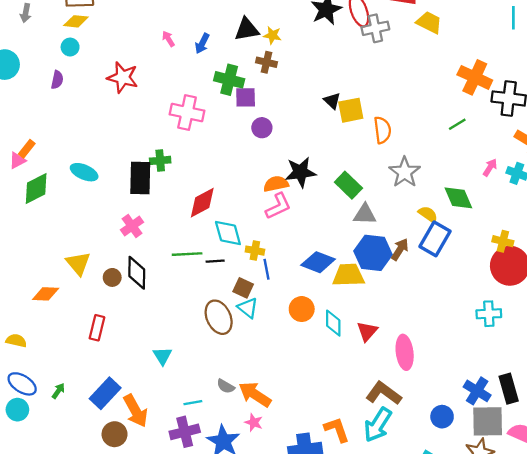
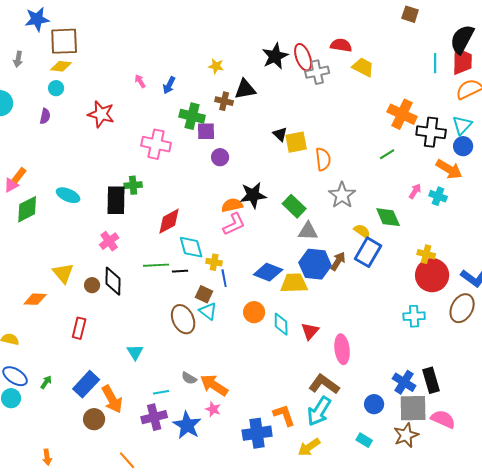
black triangle: (247, 29) -> (245, 89), moved
yellow star: (272, 35) -> (216, 66), moved

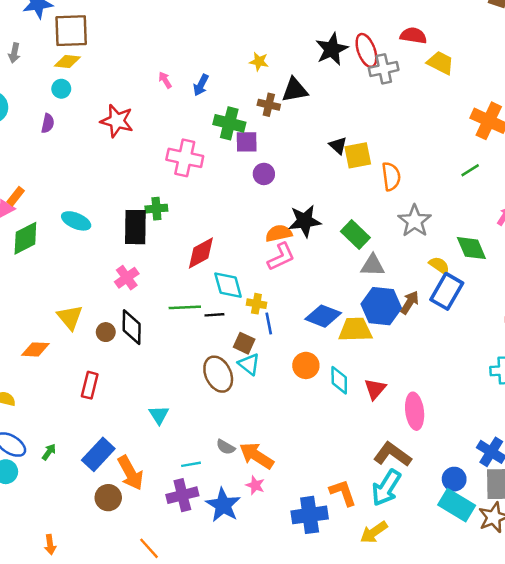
cyan rectangle: (364, 440) -> (457, 505), moved, size x1.8

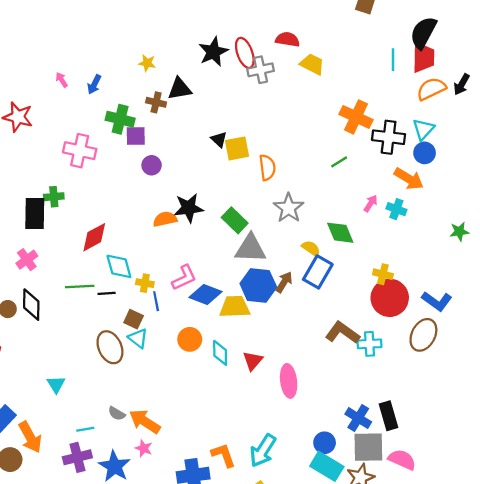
pink L-shape: (281, 257) -> (184, 278), moved
gray triangle: (373, 265) -> (250, 248), size x1.4
brown L-shape: (392, 454) -> (343, 333), moved

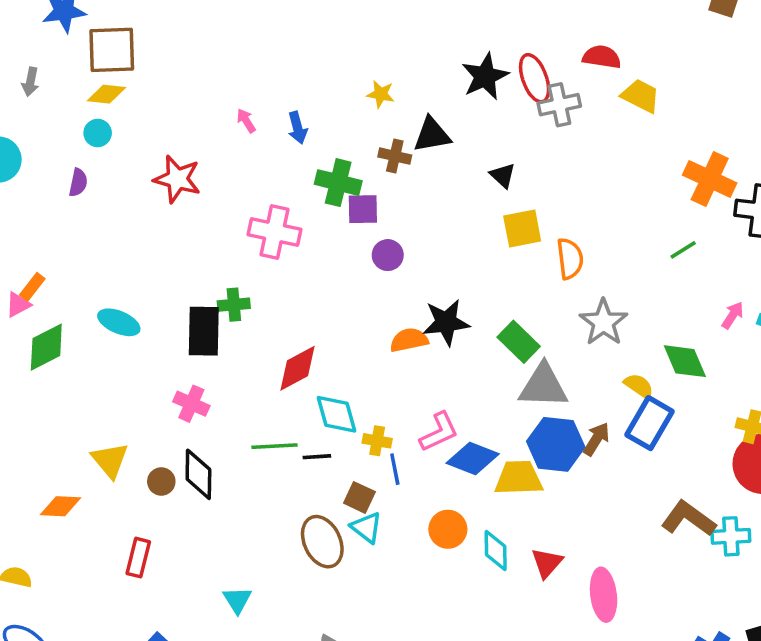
blue arrow: (94, 84) -> (298, 128), turned -42
black triangle: (219, 139) -> (503, 175), moved
pink cross: (27, 260) -> (191, 404), turned -30

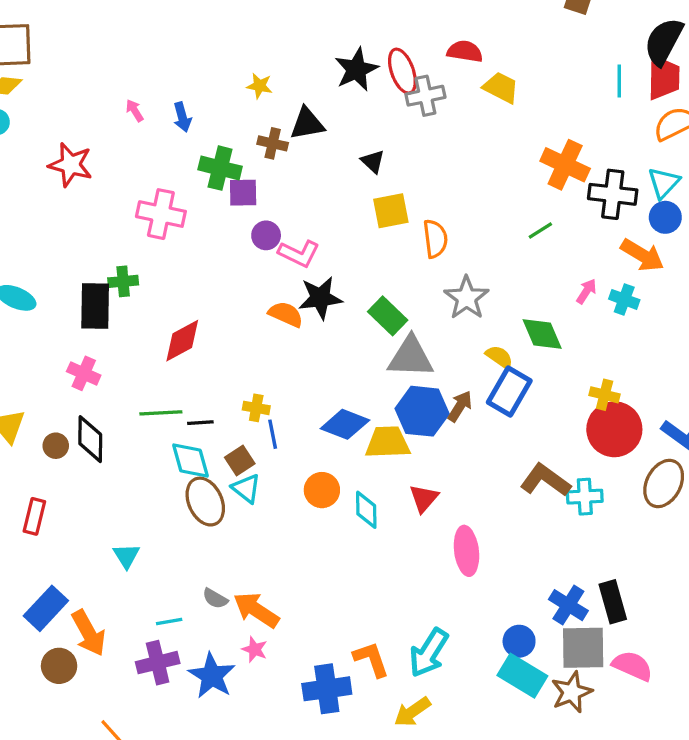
orange semicircle: (409, 340) -> (286, 314), turned 36
cyan diamond: (336, 414) -> (190, 460), moved
pink L-shape: (439, 432) -> (299, 253), moved, turned 51
brown square: (359, 497) -> (240, 460), turned 32
red triangle: (547, 563) -> (424, 498), moved

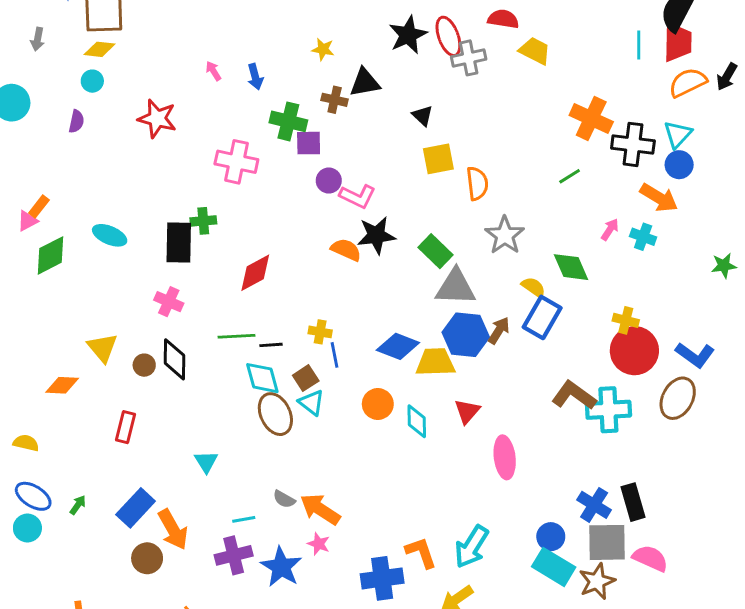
cyan cross: (585, 497) -> (608, 410), size x1.4

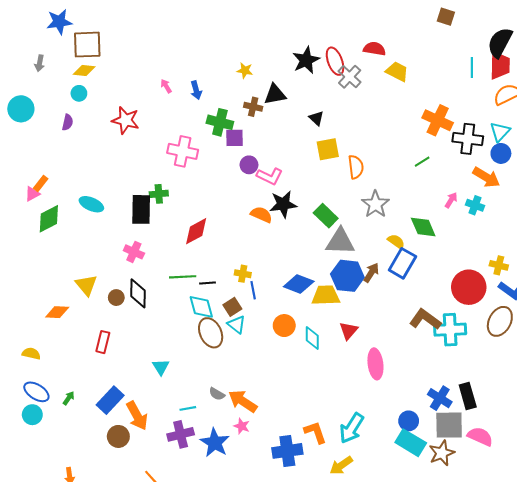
gray cross: (469, 58) -> (350, 77), turned -35
yellow cross: (626, 320) -> (499, 265), moved

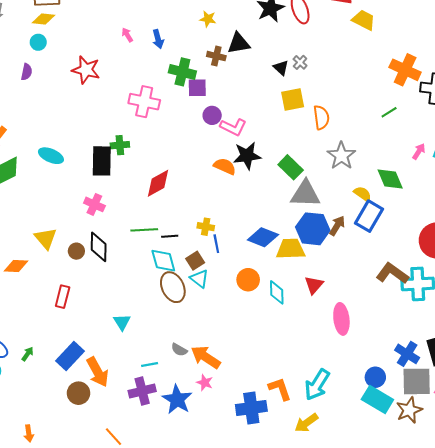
gray cross: (350, 77) -> (300, 62), moved, size x0.6

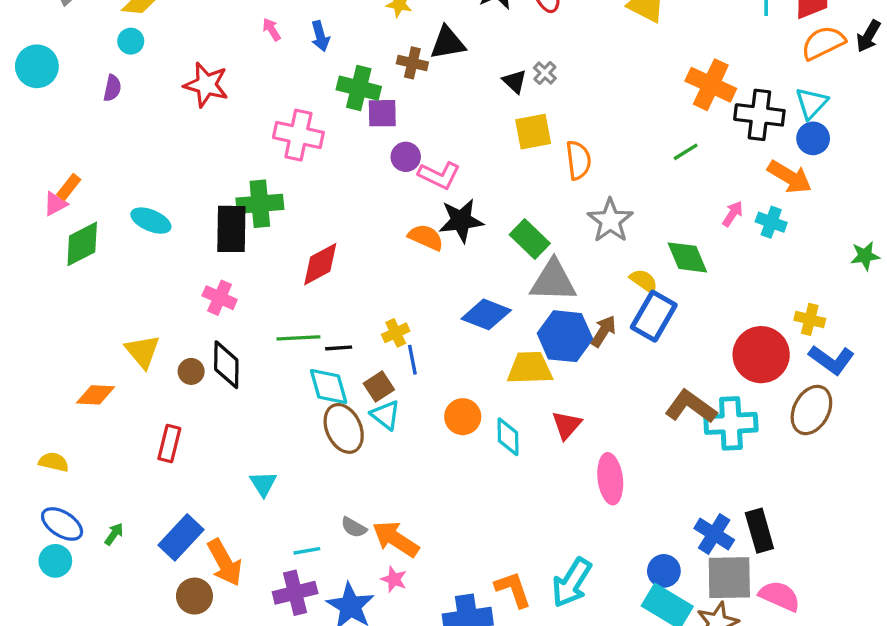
green cross: (120, 145) -> (260, 204), size x1.5
yellow cross: (206, 227) -> (396, 333), turned -35
blue diamond: (263, 237) -> (486, 314), moved

